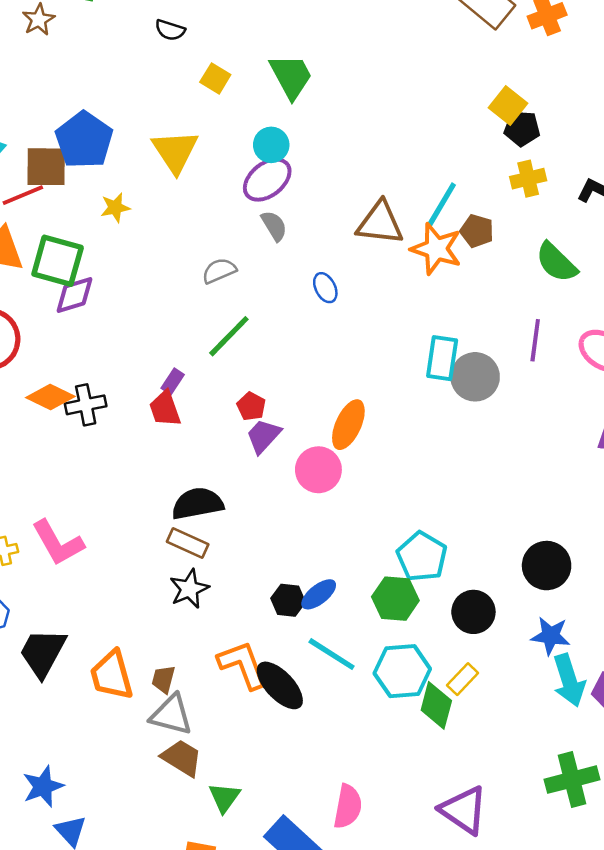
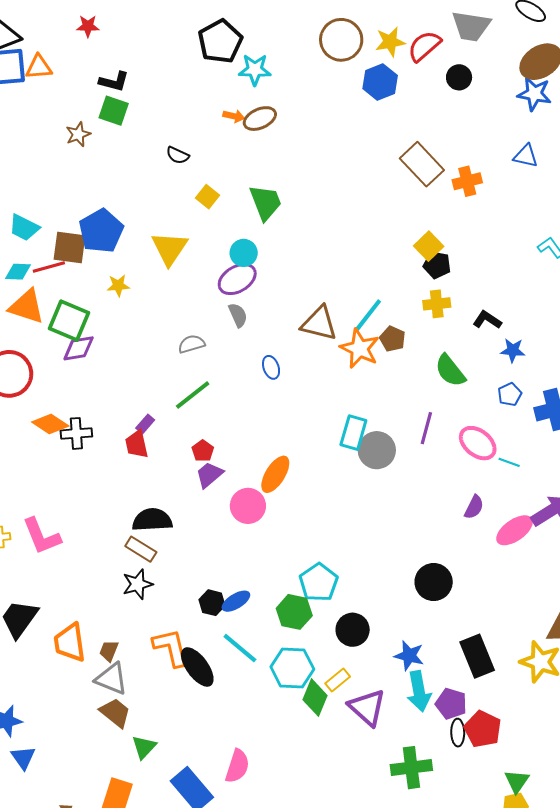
black circle: (547, 566) -> (434, 582), moved
purple triangle: (464, 810) -> (367, 707), moved

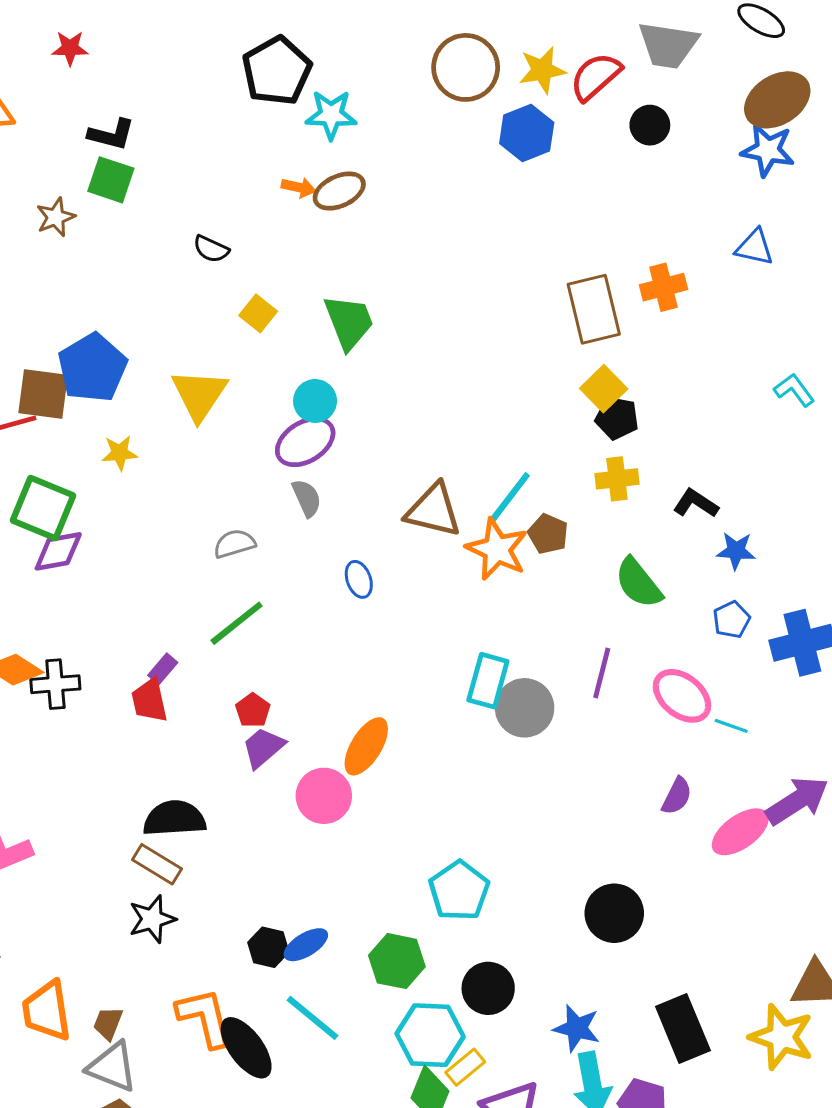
brown rectangle: (422, 164) -> (594, 309), moved, turned 30
cyan pentagon: (319, 582) -> (459, 891), moved
cyan hexagon: (292, 668) -> (430, 1035), moved

